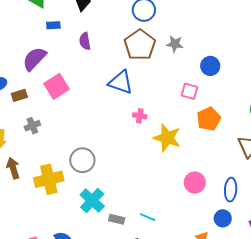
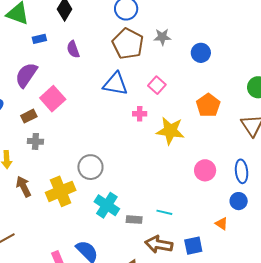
pink square: (189, 91) -> (157, 85), moved, turned 36
brown rectangle: (19, 95) -> (29, 116), moved
gray cross: (32, 126) -> (35, 141), turned 35

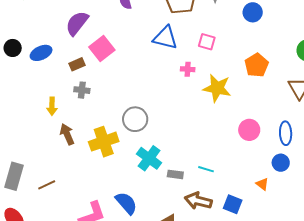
pink square: (157, 85) -> (207, 42), turned -30
blue square: (193, 246) -> (233, 204), turned 30

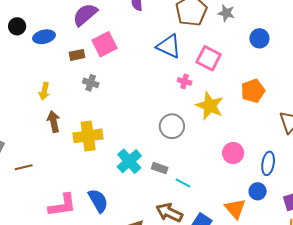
pink square: (207, 42) -> (209, 58), size x1.4
gray cross: (82, 90) -> (91, 83), moved
gray circle: (135, 119) -> (172, 126), moved
gray rectangle: (175, 174) -> (160, 168), moved
orange triangle: (262, 184) -> (235, 209), size x1.6

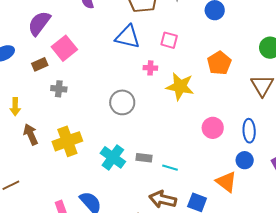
pink square: (209, 58) -> (169, 40), size x0.7
gray circle: (172, 126) -> (122, 102), moved

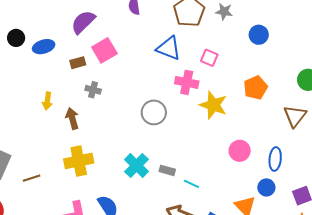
pink cross: (150, 68) -> (187, 82), size x1.6
brown arrow: (31, 134) -> (72, 118), moved
yellow cross: (67, 141) -> (79, 161), moved

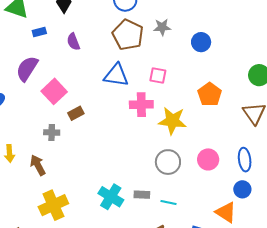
brown rectangle: (78, 63) -> (76, 113), moved
gray circle: (154, 112) -> (168, 162), moved

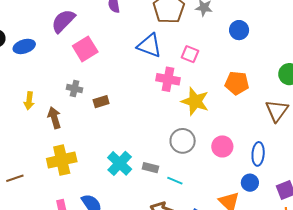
orange pentagon: (210, 94) -> (237, 83), turned 30
brown rectangle: (76, 113) -> (101, 102), moved

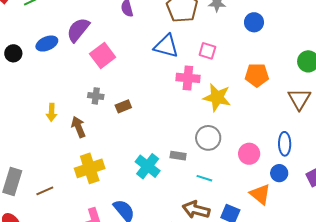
blue ellipse: (24, 46) -> (47, 44), moved
pink circle: (222, 146) -> (249, 154), moved
gray rectangle: (150, 168) -> (178, 156), moved

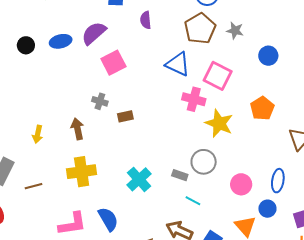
pink square: (207, 51) -> (218, 76), size x1.6
orange pentagon: (257, 75) -> (262, 108), turned 30
yellow arrow: (52, 112) -> (38, 134), moved
gray rectangle: (178, 156) -> (180, 175), moved

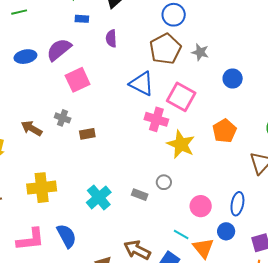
brown arrow: (77, 129) -> (32, 128), moved, turned -50
gray circle: (204, 162) -> (164, 182), size x0.6
cyan line: (193, 201) -> (181, 234), moved

